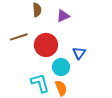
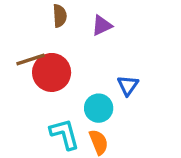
red circle: (46, 45) -> (52, 72), moved

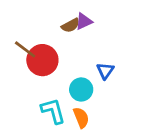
brown semicircle: (60, 16) -> (70, 25), moved, turned 66
brown line: (31, 59) -> (25, 49), turned 55

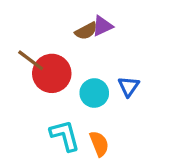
cyan circle: (81, 89) -> (94, 93), moved

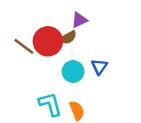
brown semicircle: (86, 31) -> (68, 38), moved
red circle: (52, 73) -> (48, 41), moved

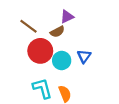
red circle: (48, 41) -> (40, 51), moved
brown line: (24, 46) -> (29, 26), moved

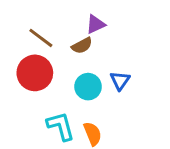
red circle: (40, 51) -> (35, 73), moved

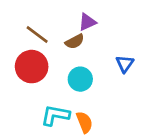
blue triangle: (120, 81) -> (125, 64), moved
cyan L-shape: (61, 126) -> (55, 115), turned -64

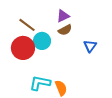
brown semicircle: (75, 42) -> (65, 30), moved
cyan circle: (80, 79) -> (42, 41), moved

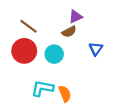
purple triangle: (63, 16) -> (76, 17), moved
cyan circle: (42, 41) -> (54, 54), moved

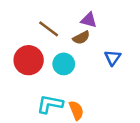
purple triangle: (76, 17) -> (89, 20), turned 40
brown line: (28, 26) -> (49, 29), moved

